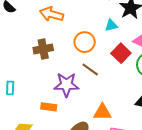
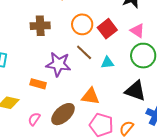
cyan triangle: (111, 25) -> (107, 63), moved
red square: (121, 53) -> (107, 29), moved

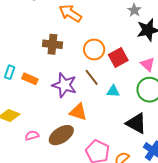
orange rectangle: (38, 84) -> (30, 79), moved
orange triangle: (90, 96) -> (78, 112), moved
pink semicircle: (34, 119) -> (32, 135), turned 32

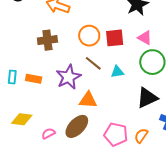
red square: (118, 58) -> (115, 38), turned 36
purple star: (64, 85) -> (69, 77), turned -30
black triangle: (136, 123) -> (147, 98), turned -40

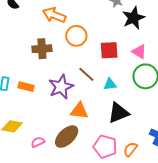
orange circle: (89, 36) -> (76, 36), moved
black triangle: (147, 98) -> (118, 113), moved

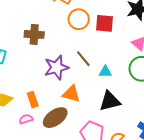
brown cross: (42, 49) -> (34, 34), moved
red square: (109, 50) -> (104, 23), moved
orange rectangle: (26, 87) -> (33, 100), moved, turned 49

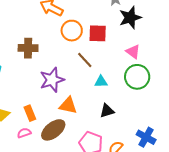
brown line: (83, 59) -> (85, 60), moved
black triangle: (110, 101) -> (107, 111), size x0.7

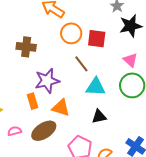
cyan triangle: (101, 82) -> (96, 87), size x1.5
orange rectangle: (30, 113) -> (32, 101), moved

